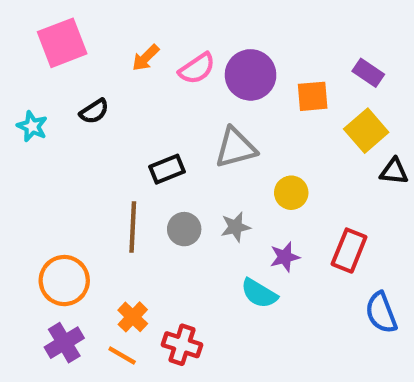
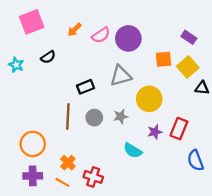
orange square: (313, 96) -> (164, 59), moved
yellow circle: (291, 193) -> (149, 99), size x1.5
purple star: (285, 257) -> (155, 132), moved
purple cross: (64, 343) -> (33, 176), turned 30

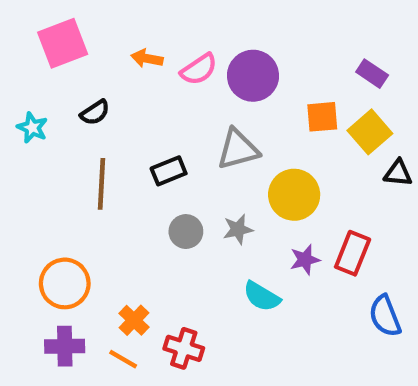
orange arrow: (74, 30) -> (147, 58), turned 56
brown line: (68, 116) -> (102, 184), moved

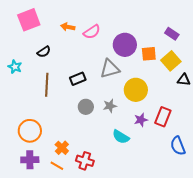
purple circle: (253, 76) -> (125, 45), moved
cyan star: (32, 128) -> (15, 67), moved

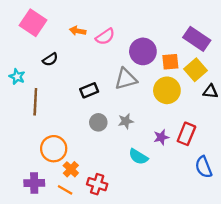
pink square: (29, 20) -> (33, 23), turned -35
purple rectangle: (172, 34) -> (197, 39), size x1.6
brown line: (47, 85) -> (35, 102), moved
yellow circle: (136, 90) -> (167, 90), moved
orange circle: (30, 131) -> (54, 149), moved

